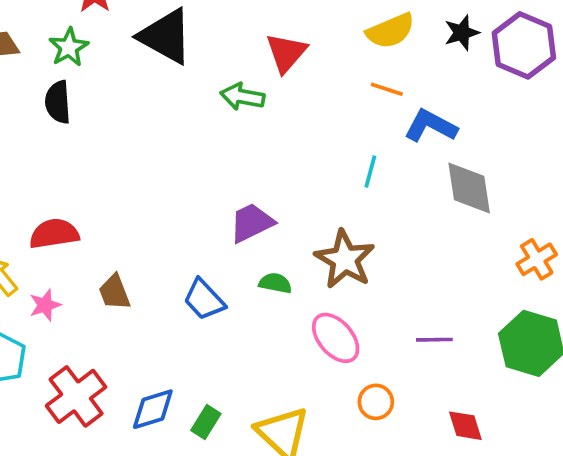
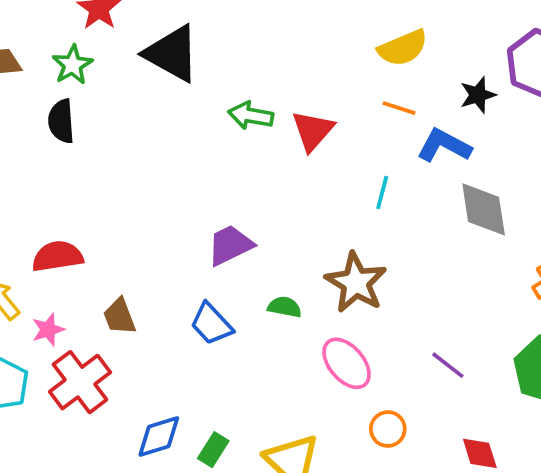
black star: (462, 33) -> (478, 95), moved
red triangle: (286, 53) -> (313, 131), moved
purple trapezoid: (252, 223) -> (230, 245), moved
purple line: (434, 340) -> (448, 365), turned 39
red cross: (76, 396) -> (80, 382), moved

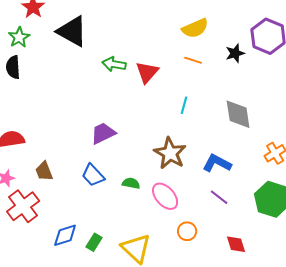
blue L-shape: (444, 146) -> (217, 163), moved
green semicircle: (285, 307) -> (131, 183), moved

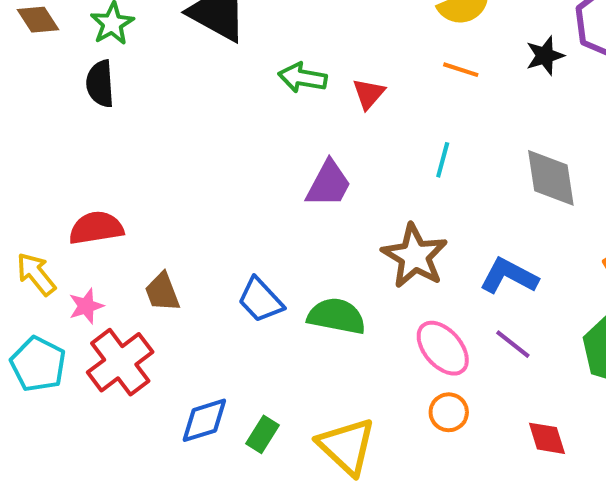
red triangle: (147, 72) -> (369, 94), size x0.7
purple trapezoid: (103, 133) -> (329, 184), moved, turned 144
green semicircle: (131, 183) -> (337, 316), size x1.6
pink ellipse: (165, 196) -> (443, 348), moved

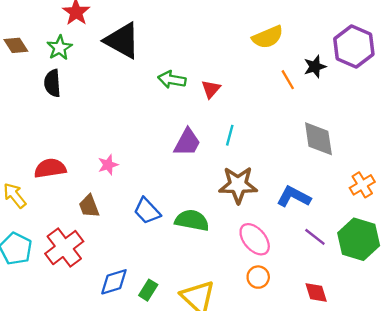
orange line: (461, 70) -> (288, 80), moved, turned 42
cyan line: (443, 160) -> (230, 135), moved
brown star: (415, 256) -> (238, 185), turned -30
pink star: (86, 306) -> (108, 165), moved
purple line: (513, 344) -> (315, 237), moved

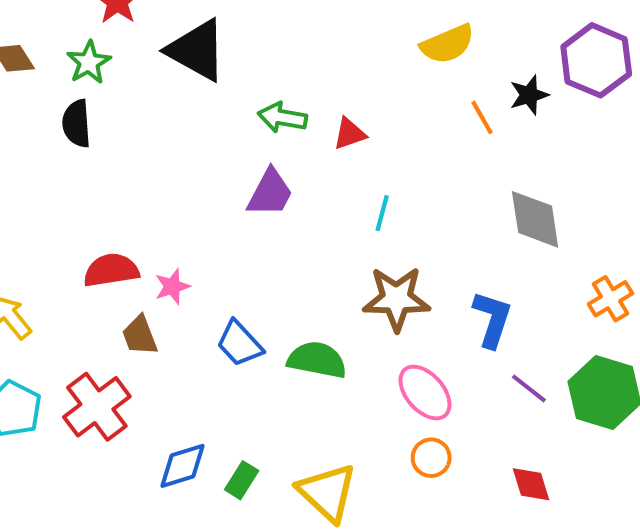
red triangle: (211, 89) -> (350, 134), turned 30
purple trapezoid: (187, 142) -> (270, 193), moved
pink star: (108, 165) -> (172, 287), moved
red semicircle: (50, 168) -> (111, 270), moved
blue L-shape: (294, 197) -> (492, 319), turned 80

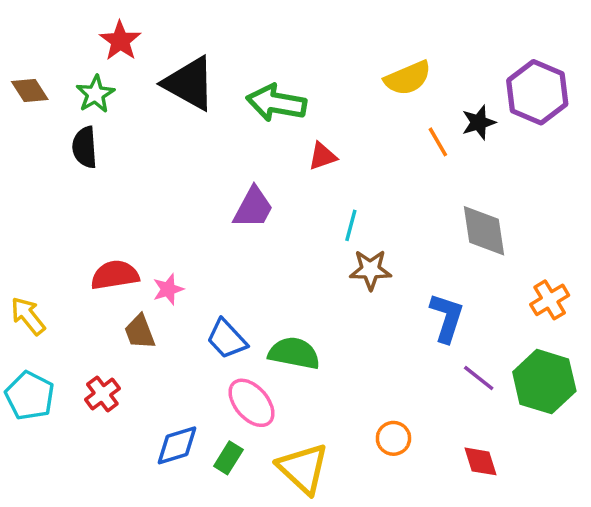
green arrow: (282, 117) -> (276, 103), moved, size x1.4
brown star: (396, 299) -> (370, 270), moved, size x0.7
pink ellipse: (425, 393) -> (252, 403), moved
red cross: (97, 407) -> (102, 394), size x0.6

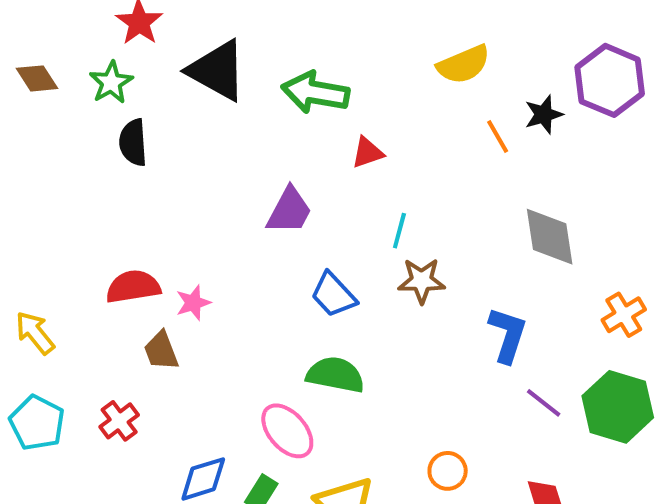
black semicircle: (85, 147) -> (133, 143), moved
blue trapezoid: (227, 339) -> (333, 295), moved

